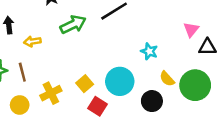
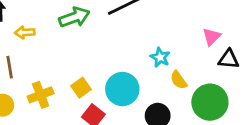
yellow semicircle: (167, 79) -> (179, 80), moved

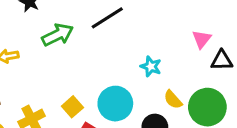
yellow semicircle: (179, 80) -> (173, 100), moved

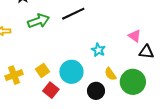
pink triangle: (202, 39) -> (135, 36), turned -40

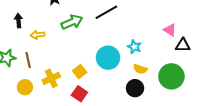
cyan circle: (71, 72) -> (108, 58), moved
yellow semicircle: (110, 74) -> (140, 69), moved, turned -32
red square: (51, 90) -> (79, 94), moved

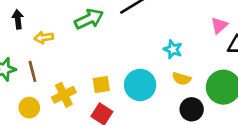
pink triangle: (170, 30) -> (219, 25), turned 48
cyan circle: (108, 58) -> (140, 85), moved
yellow square: (80, 72) -> (101, 85), turned 32
black circle: (135, 88) -> (192, 109), moved

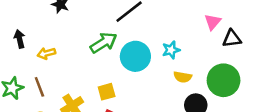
green arrow: (89, 19) -> (103, 43), moved
cyan star: (173, 49) -> (171, 50), turned -30
cyan circle: (140, 85) -> (135, 56), moved

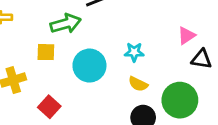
cyan circle: (135, 56) -> (89, 66), moved
yellow square: (107, 92) -> (46, 52), moved

